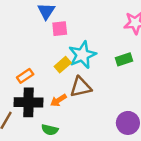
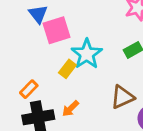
pink square: (60, 29) -> (56, 30), size x1.5
brown triangle: (81, 87) -> (122, 97), moved

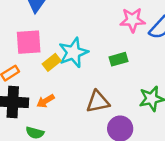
pink square: (56, 30) -> (29, 42), moved

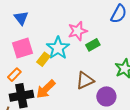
pink star: (132, 20) -> (78, 31), moved
orange arrow: (46, 101) -> (46, 89), size x1.5

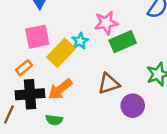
green rectangle: (93, 45) -> (123, 42), size x1.5
cyan star: (58, 48) -> (80, 41), size x0.6
yellow rectangle: (43, 59) -> (61, 53), size x1.6

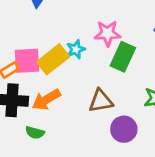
pink square: (37, 37) -> (27, 61), moved
green rectangle: (123, 42) -> (123, 57), turned -50

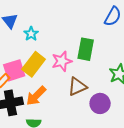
pink star: (107, 33) -> (62, 61), moved
cyan star: (76, 49) -> (31, 34), moved

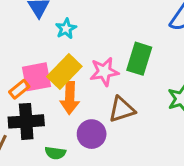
orange arrow: (36, 96) -> (70, 98), moved, turned -50
purple circle: (100, 103) -> (92, 134), moved

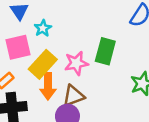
pink square: (37, 77) -> (18, 47), moved
brown triangle: (122, 109) -> (74, 96), moved

